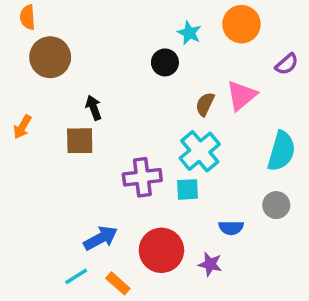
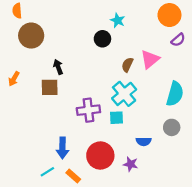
orange circle: (241, 24) -> (169, 15), moved
blue arrow: (101, 238) -> (62, 148), turned 120

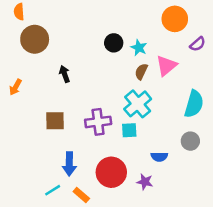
orange circle: (169, 15) -> (175, 19), moved
cyan star: (118, 20) -> (139, 48), moved
brown square: (50, 87) -> (55, 121), moved

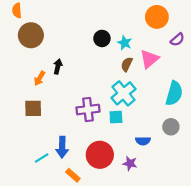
black arrow: (65, 74) -> (58, 66), turned 32
orange arrow: (15, 87) -> (40, 78), moved
brown square: (55, 121) -> (33, 108), moved
cyan line: (53, 190) -> (42, 158), moved

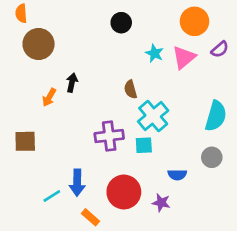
black circle: (102, 38) -> (121, 23), moved
pink triangle: (149, 59) -> (184, 57), moved
brown semicircle: (127, 64) -> (130, 89), moved, turned -40
brown square: (33, 108) -> (25, 141), moved

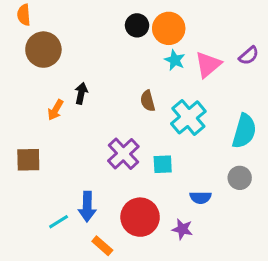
orange circle: (194, 21) -> (169, 28), moved
cyan cross: (153, 116) -> (188, 117), moved
purple cross: (109, 136) -> (123, 154), turned -36

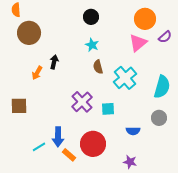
orange circle: (169, 28) -> (145, 19), moved
cyan star: (175, 60) -> (92, 45), moved
purple star: (182, 229) -> (130, 162), moved
orange rectangle: (102, 246) -> (69, 155), moved

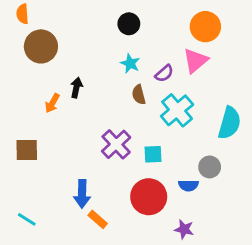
purple semicircle: (165, 37) -> (164, 73), moved
gray circle: (159, 118) -> (210, 167), moved
red circle: (93, 144) -> (149, 197), moved
cyan line: (39, 147) -> (27, 219), moved, turned 64

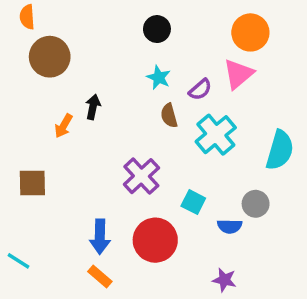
cyan square: (153, 154) -> (193, 202), moved, turned 30
red circle: (149, 197) -> (155, 240), moved
cyan line: (27, 219) -> (19, 261), moved
orange rectangle: (98, 219) -> (100, 276), moved

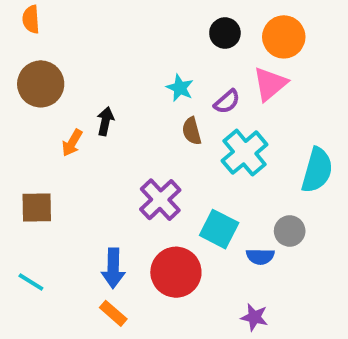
black circle: (157, 29) -> (225, 33), moved
brown circle: (50, 57) -> (41, 84), moved
cyan square: (193, 202) -> (219, 229), size x1.4
cyan line: (19, 261) -> (31, 282), moved

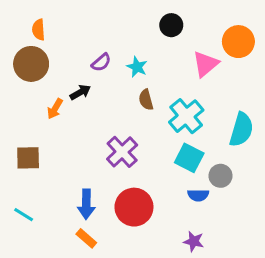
orange semicircle: (31, 19) -> (39, 30), moved
orange circle: (284, 37) -> (238, 42), moved
purple semicircle: (227, 102) -> (101, 62), moved
black arrow: (105, 121) -> (80, 92), turned 48
cyan square: (219, 229) -> (189, 158), moved

